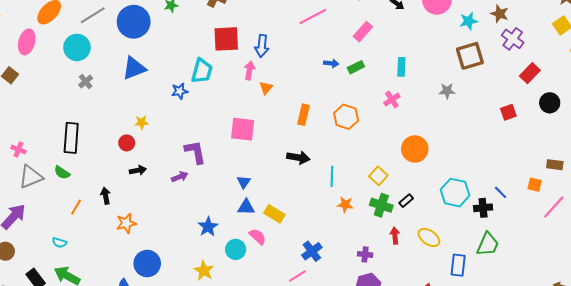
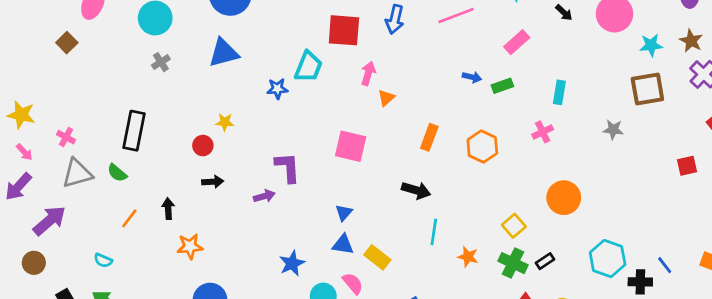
blue arrow: (262, 46) -> (395, 19), moved
cyan line: (332, 176) -> (434, 232), moved

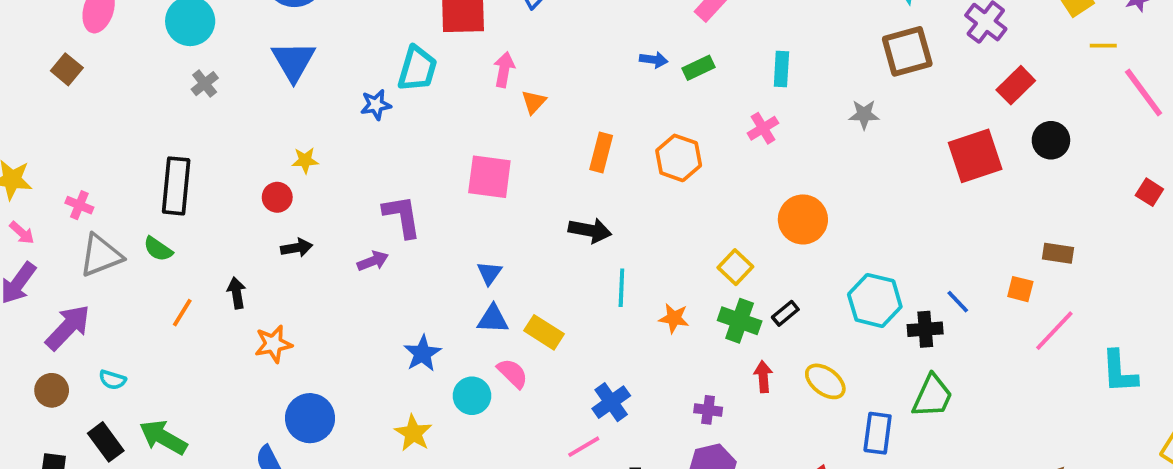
blue triangle: (224, 53) -> (293, 61), turned -40
red square: (687, 166) -> (975, 156), size x1.8
cyan semicircle: (103, 260) -> (112, 380), moved

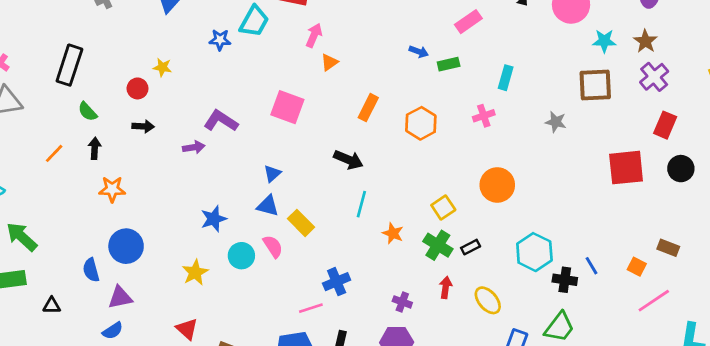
red rectangle: (1016, 85) -> (665, 125), turned -35
purple L-shape: (402, 216) -> (221, 121), turned -60
green semicircle: (158, 249) -> (88, 112), moved

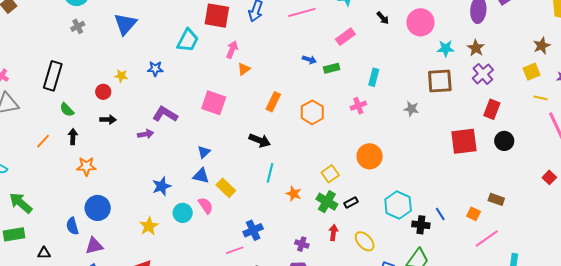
blue star: (220, 40) -> (155, 69), moved

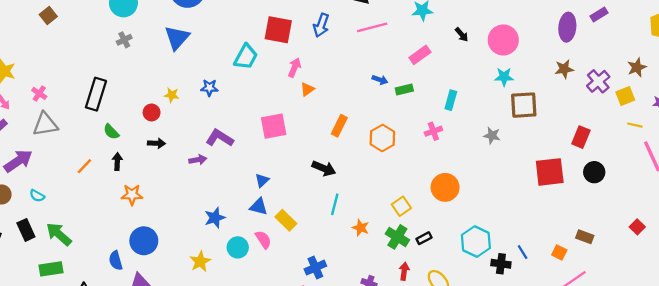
cyan star: (446, 48) -> (504, 77), moved
brown star: (476, 48) -> (564, 69), turned 30
purple cross: (483, 74) -> (598, 81), moved
pink square: (214, 103) -> (274, 126), turned -30
red square: (549, 177) -> (637, 227), moved

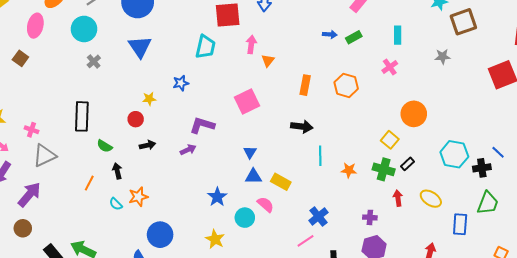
cyan semicircle: (37, 196) -> (116, 204), moved, turned 32
yellow square: (401, 206) -> (390, 140), moved

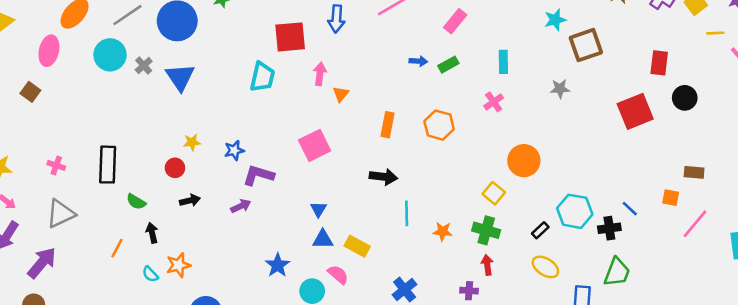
gray cross: (94, 61) -> (144, 66), moved
blue star: (181, 83) -> (234, 150), moved
pink cross: (32, 130) -> (56, 165), moved
black rectangle: (407, 164) -> (540, 230), moved
red arrow: (398, 198) -> (487, 265), moved

